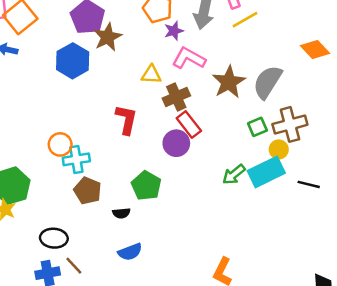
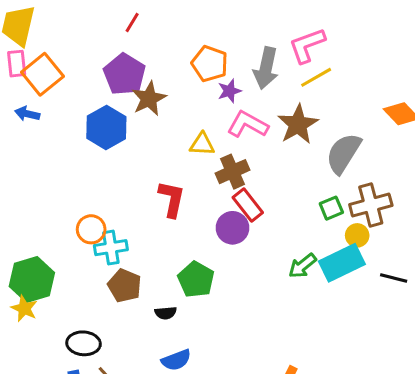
brown star: (229, 82) -> (298, 124), moved

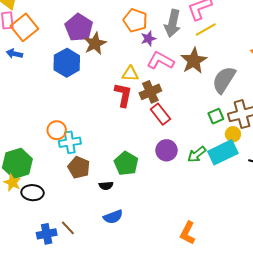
red L-shape: (172, 199) -> (123, 95), moved
purple circle: (232, 228) -> (166, 150), moved
black ellipse: (84, 343) -> (33, 193), moved

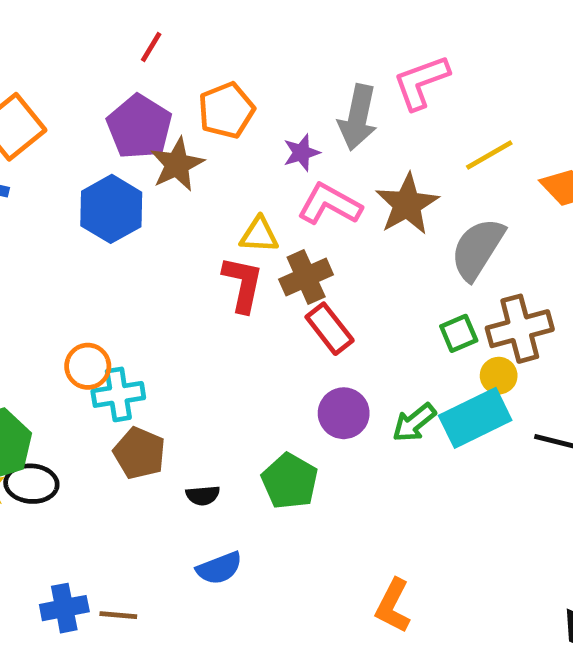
orange pentagon: (135, 20) -> (226, 110), moved, turned 30
yellow line: (206, 29) -> (489, 155), moved
green pentagon: (126, 163) -> (290, 481), moved
black ellipse: (33, 193) -> (31, 484), moved
brown line: (68, 228) -> (118, 615), moved, turned -42

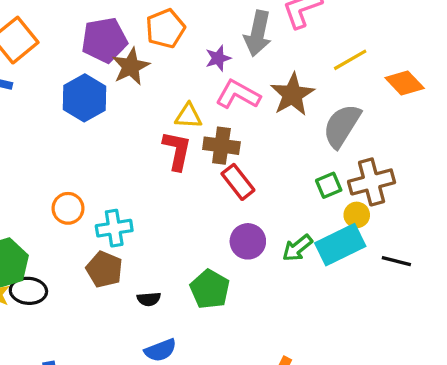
purple pentagon: (139, 127) -> (104, 40), turned 30
brown cross: (306, 277) -> (221, 146), turned 32
cyan cross: (118, 394) -> (114, 228), moved

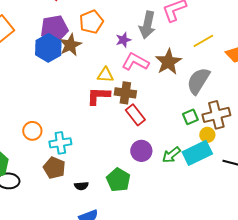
blue hexagon: (85, 98) -> (48, 48), moved
red L-shape: (177, 151) -> (98, 96), turned -100

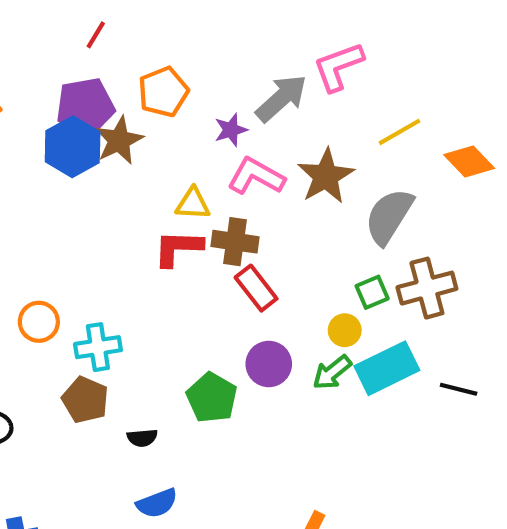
gray arrow: (147, 25) -> (281, 98), turned -144
yellow circle: (207, 135) -> (345, 330), moved
green pentagon: (118, 180) -> (212, 398), moved

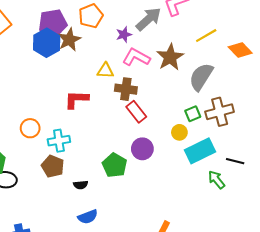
red L-shape: (178, 248) -> (76, 99), moved
green arrow: (332, 372) -> (216, 180), moved, turned 90

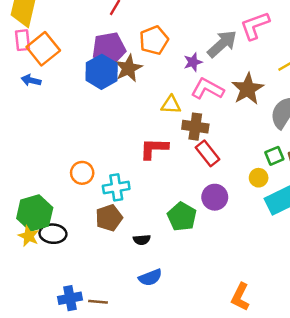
red L-shape: (76, 99) -> (154, 148), moved
brown pentagon: (53, 166) -> (109, 218), turned 30

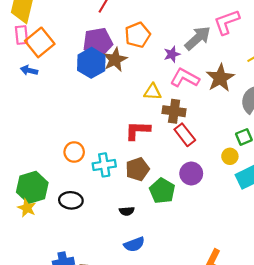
brown pentagon: (109, 218) -> (138, 169), moved
black ellipse: (53, 234) -> (71, 200), moved

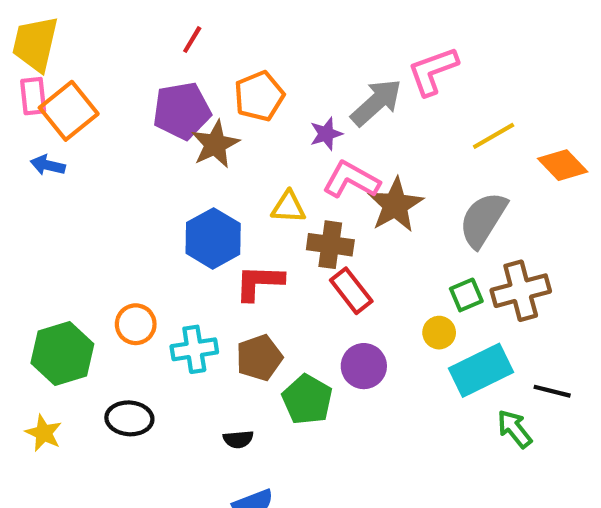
blue hexagon: (91, 63) -> (213, 238), moved
brown star: (220, 78) -> (395, 205), moved
green hexagon: (32, 187) -> (62, 354), moved

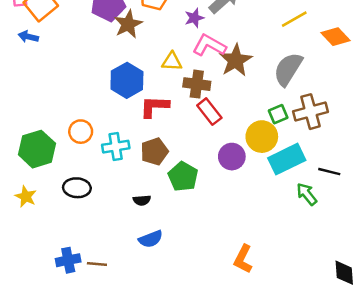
yellow circle: (439, 333) -> (262, 137), size x1.6
purple circle: (364, 366) -> (232, 157), moved

